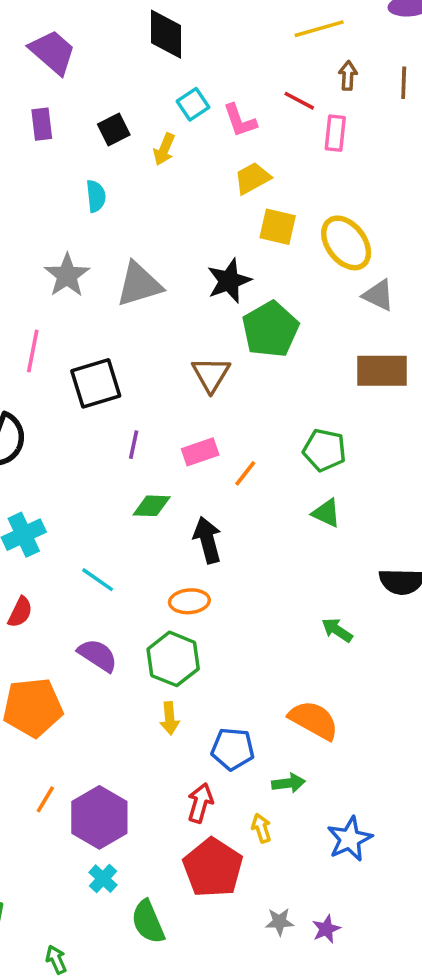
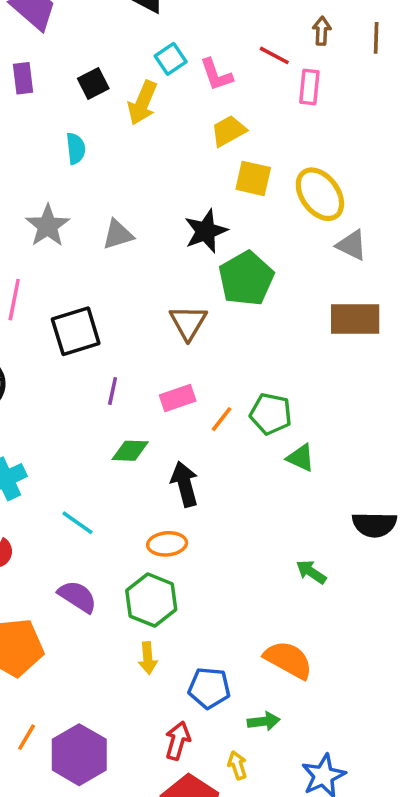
yellow arrow: (164, 149) -> (142, 103), size x1.4
gray triangle: (139, 284) -> (118, 235), size x0.7
green pentagon: (324, 450) -> (271, 414), moved

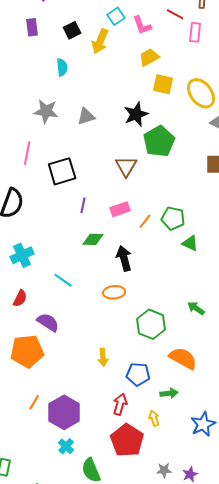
gray star: (48, 226) -> (46, 111), turned -30
purple semicircle: (77, 597) -> (48, 322), moved
green hexagon: (151, 600) -> (151, 324), moved

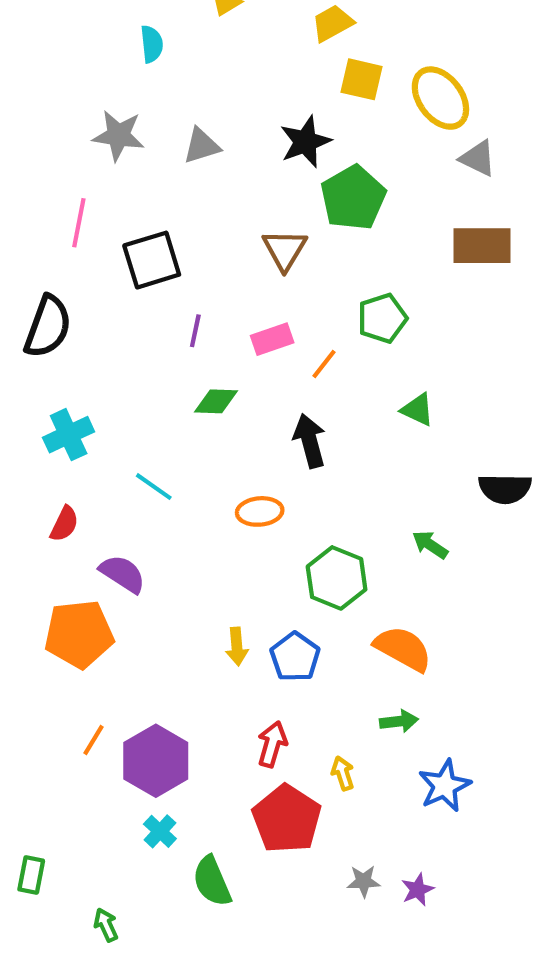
green pentagon: (173, 218) -> (382, 318), moved, turned -30
black arrow: (124, 258) -> (310, 441), moved
blue pentagon: (138, 374) -> (295, 657), moved, turned 30
green arrow: (169, 393) -> (399, 721), moved

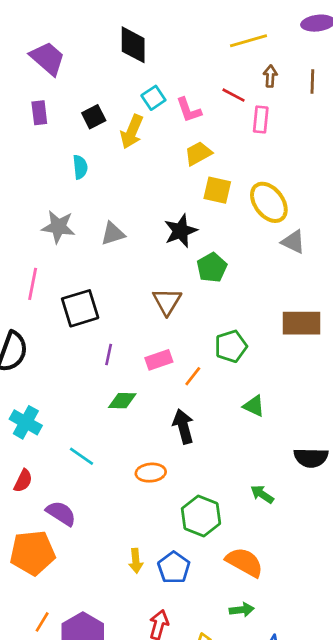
green pentagon: (353, 198) -> (212, 268), size x0.7
brown rectangle: (482, 246) -> (301, 323), moved
cyan cross: (69, 435) -> (26, 422), turned -36

